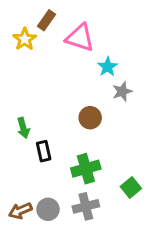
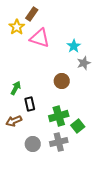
pink triangle: (80, 38) -> (40, 38), moved
green arrow: (23, 128) -> (16, 88), turned -136
green square: (131, 187) -> (78, 126), moved
brown arrow: (20, 211) -> (14, 121), moved

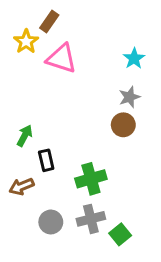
cyan star: (74, 46) -> (134, 59), moved
brown circle: (62, 81) -> (123, 125), moved
green square: (78, 126) -> (120, 234), moved

